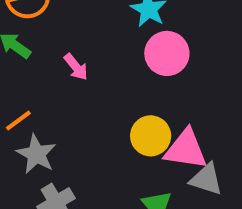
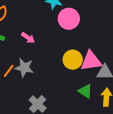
gray star: (36, 154) -> (24, 68), moved

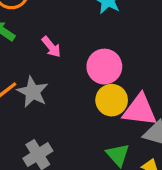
pink circle: (69, 19) -> (104, 67), moved

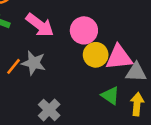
pink arrow: (51, 47) -> (40, 25), size x1.6

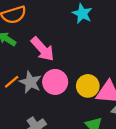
pink circle: (84, 30) -> (55, 82), moved

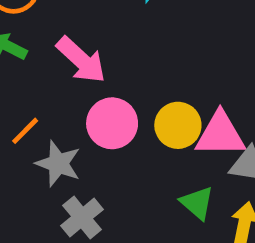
gray star: (30, 82) -> (58, 164), moved

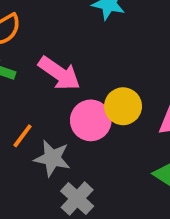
yellow circle: (178, 125) -> (123, 106), moved

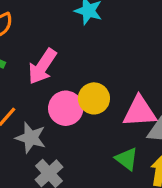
pink arrow: (59, 73) -> (42, 66), turned 84

